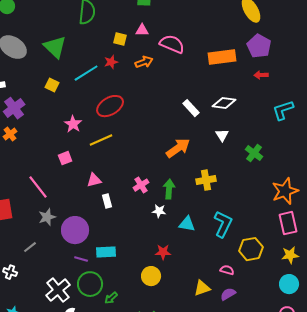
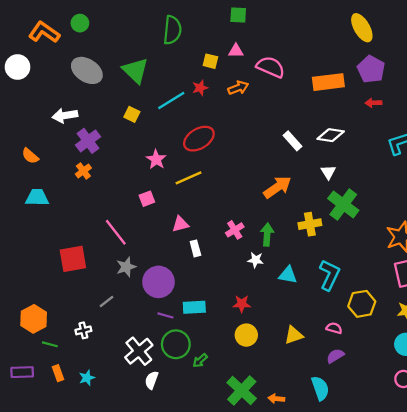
green cross: (254, 153) -> (343, 204), moved, size x1.5
red star: (163, 252) -> (242, 304), moved
white cross: (10, 272) -> (83, 330), turned -32
yellow triangle: (202, 288) -> (294, 335), moved

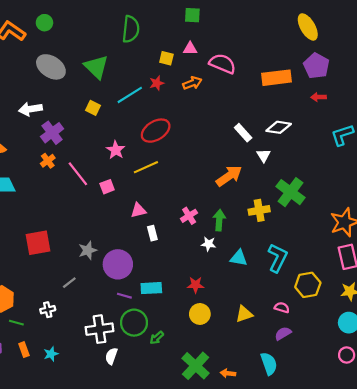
white triangle: (328, 172) -> (264, 155), moved
pink line: (116, 232) -> (78, 174), moved
white cross: (139, 351) -> (100, 329), turned 32

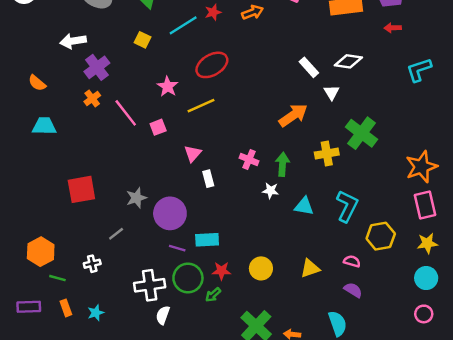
pink triangle: (138, 210) -> (193, 154), turned -35
pink cross: (189, 216) -> (249, 160), turned -35
red star: (196, 285) -> (221, 271), moved
purple semicircle: (283, 333) -> (353, 290), turned 63

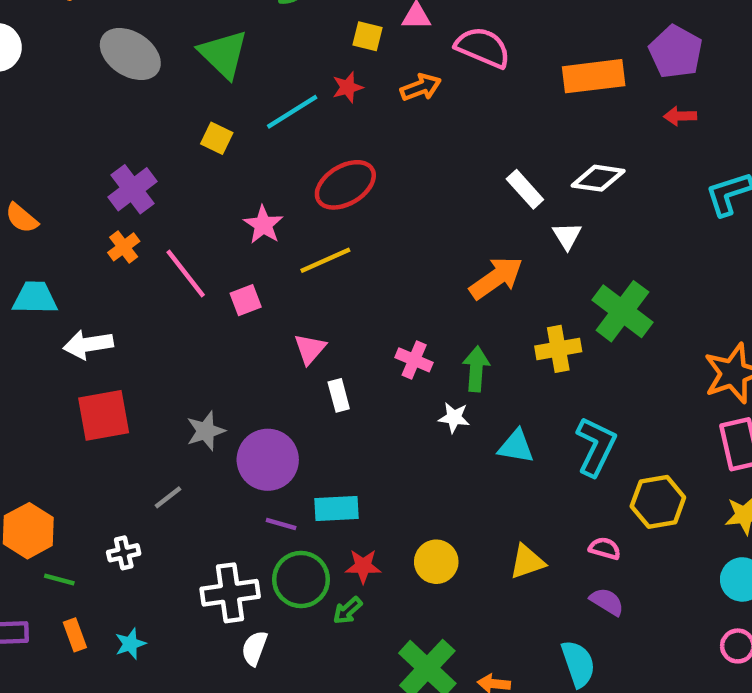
white arrow: (73, 41) -> (88, 344), moved

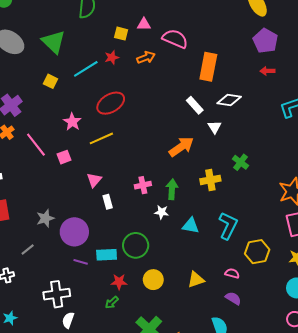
orange rectangle: (594, 76) -> (208, 67), moved, turned -72
green cross: (622, 311) -> (240, 162), size x0.6
pink cross: (414, 360) -> (143, 185), turned -35
green circle: (301, 579) -> (136, 245), moved

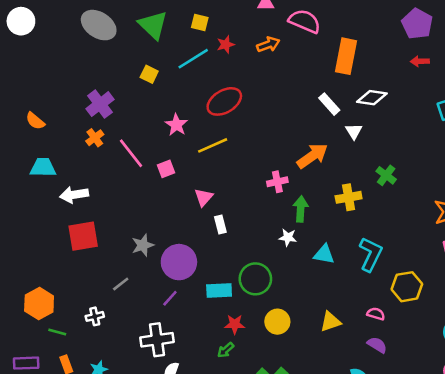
yellow square: (121, 34) -> (200, 22), moved
pink cross: (143, 185) -> (277, 182), moved
purple line: (81, 262) -> (170, 298), moved, turned -64

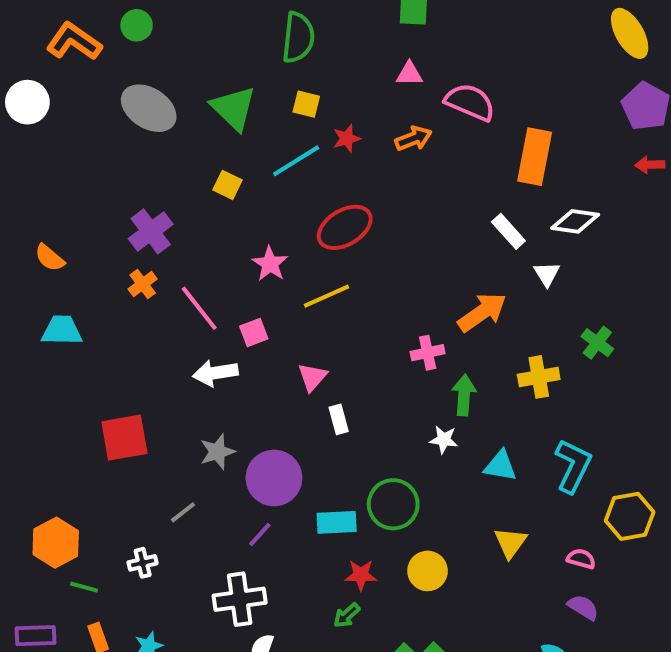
white arrow: (74, 195) -> (215, 373), moved
yellow triangle: (330, 322) -> (510, 543), moved, turned -35

